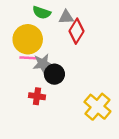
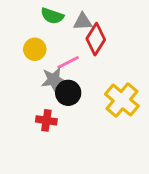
yellow circle: (28, 39) -> (35, 49), size x0.6
pink line: (29, 58) -> (68, 62), moved, turned -30
yellow cross: (97, 107) -> (122, 100), moved

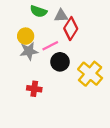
gray star: (54, 80) -> (29, 51), moved
black circle: (68, 93) -> (60, 62), moved

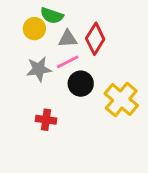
gray triangle: (61, 16) -> (68, 39), moved
yellow circle: (26, 36) -> (34, 29), moved

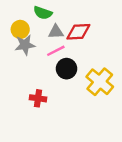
yellow circle: (34, 29) -> (20, 29), moved
red diamond: (95, 39) -> (78, 32), turned 55
gray star: (39, 69) -> (25, 45), moved

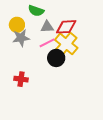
yellow cross: (100, 82) -> (66, 44), moved
red cross: (38, 98) -> (21, 79), moved

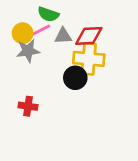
pink line: (47, 43) -> (40, 31), moved
yellow cross: (66, 44) -> (89, 59), turned -35

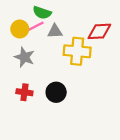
red diamond: (89, 36) -> (99, 31), moved
gray star: (28, 51) -> (24, 57), moved, turned 30
black circle: (75, 78) -> (56, 92), moved

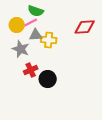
gray triangle: (55, 31) -> (36, 35), moved
yellow cross: (77, 51) -> (49, 40), moved, size x0.7
red cross: (24, 92) -> (31, 70), moved, turned -32

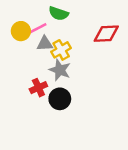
green semicircle: (36, 11) -> (59, 14), moved
yellow cross: (49, 40) -> (61, 50), turned -35
gray star: (21, 49) -> (60, 70), moved

